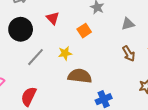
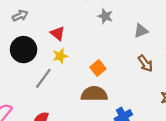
orange square: (84, 31) -> (98, 68), moved
yellow star: (65, 53) -> (60, 56), moved

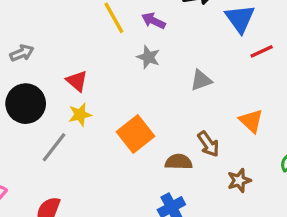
brown arrow: (145, 63) -> (208, 144), moved
orange square: (98, 68) -> (136, 134), size x1.5
brown semicircle: (94, 94) -> (179, 162), moved, size x0.7

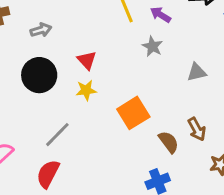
gray line: (54, 147) -> (57, 135), moved
brown semicircle: (179, 162) -> (169, 142), turned 45

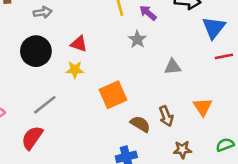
red triangle: (87, 60) -> (79, 44), turned -36
brown semicircle: (169, 142) -> (140, 124), turned -30

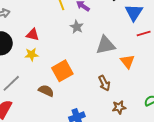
gray triangle: (173, 67) -> (106, 45), size x1.5
orange triangle: (203, 107) -> (127, 61), moved
brown semicircle: (140, 124) -> (46, 91), moved

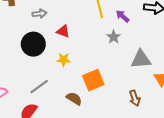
red triangle: (33, 35) -> (63, 31), moved

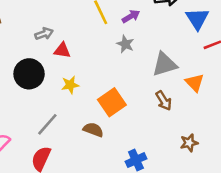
gray arrow: (39, 14) -> (44, 34), moved
purple arrow: (123, 16) -> (131, 16), turned 120
brown arrow: (135, 98) -> (164, 101), moved

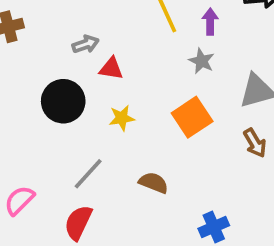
purple arrow: (131, 16) -> (210, 22), turned -60
orange square: (112, 102) -> (192, 117), moved

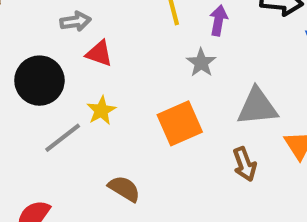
yellow star: (122, 118) -> (101, 110), turned -30
gray line: (88, 174) -> (63, 138), moved

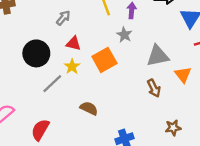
gray arrow: (75, 21) -> (63, 18), moved, turned -35
red triangle: (99, 54) -> (73, 43), moved
orange square: (180, 123) -> (104, 60), moved

